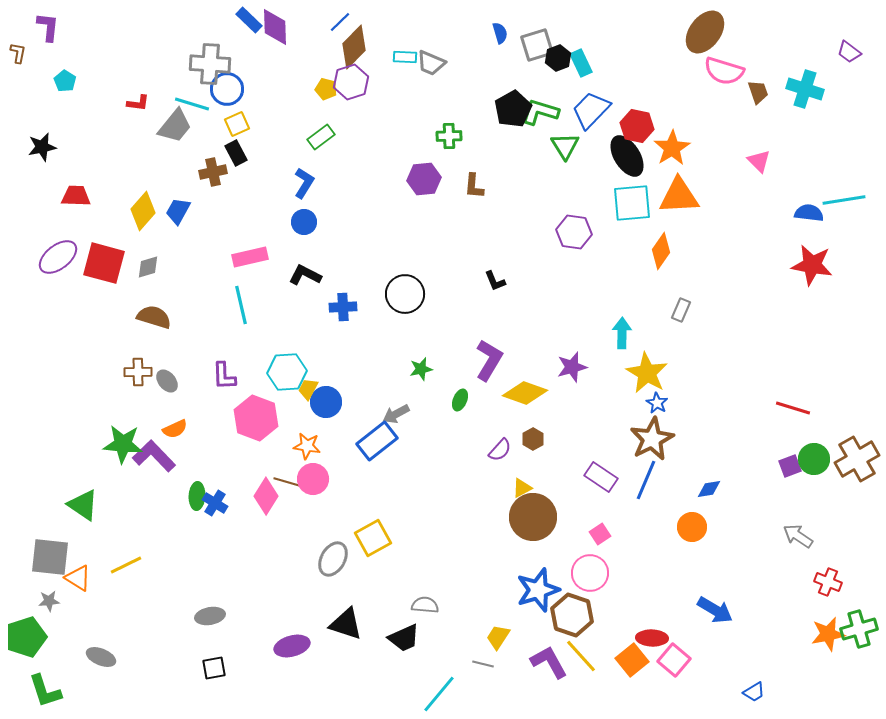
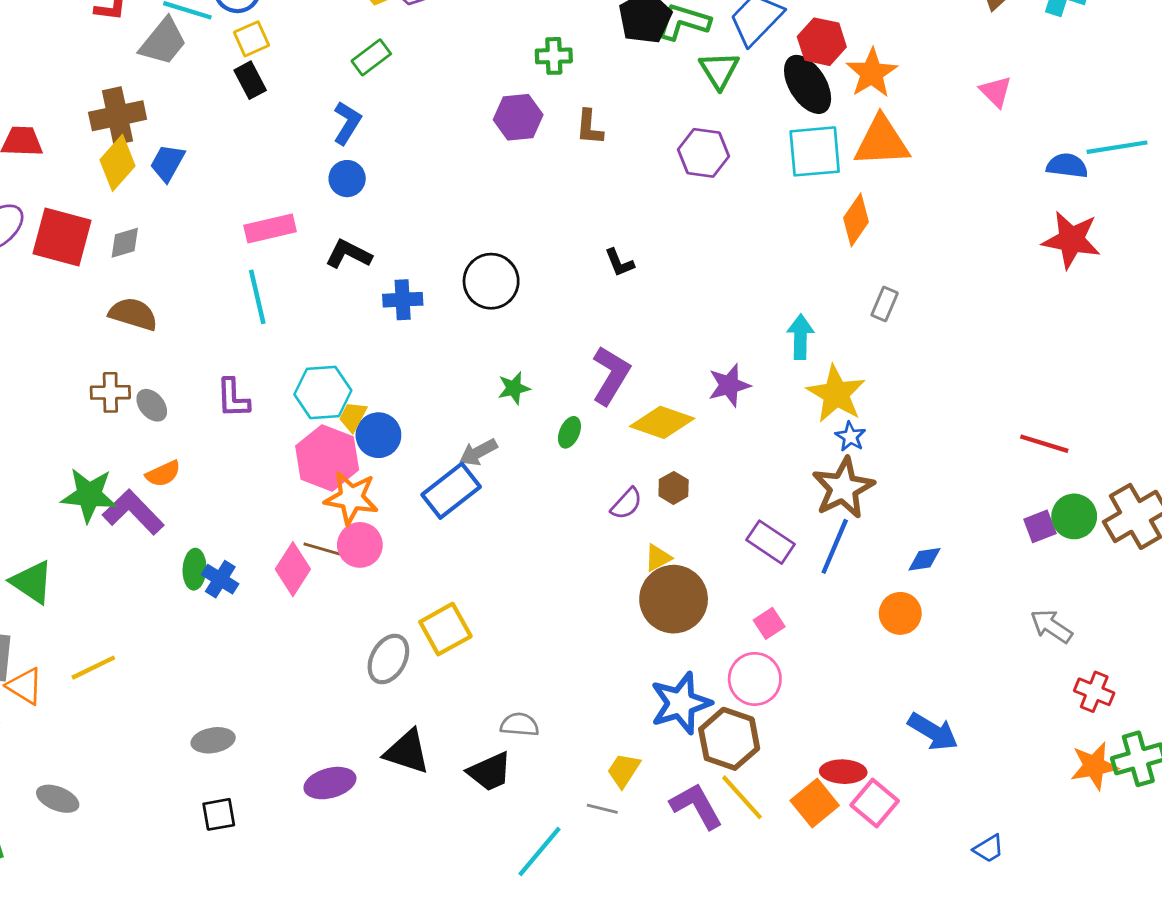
brown cross: (213, 172) -> (118, 116), moved, size x1.4
purple hexagon: (574, 232) -> (703, 153), moved
pink hexagon: (256, 418) -> (327, 458), moved
orange star: (307, 446) -> (351, 498), size x1.4

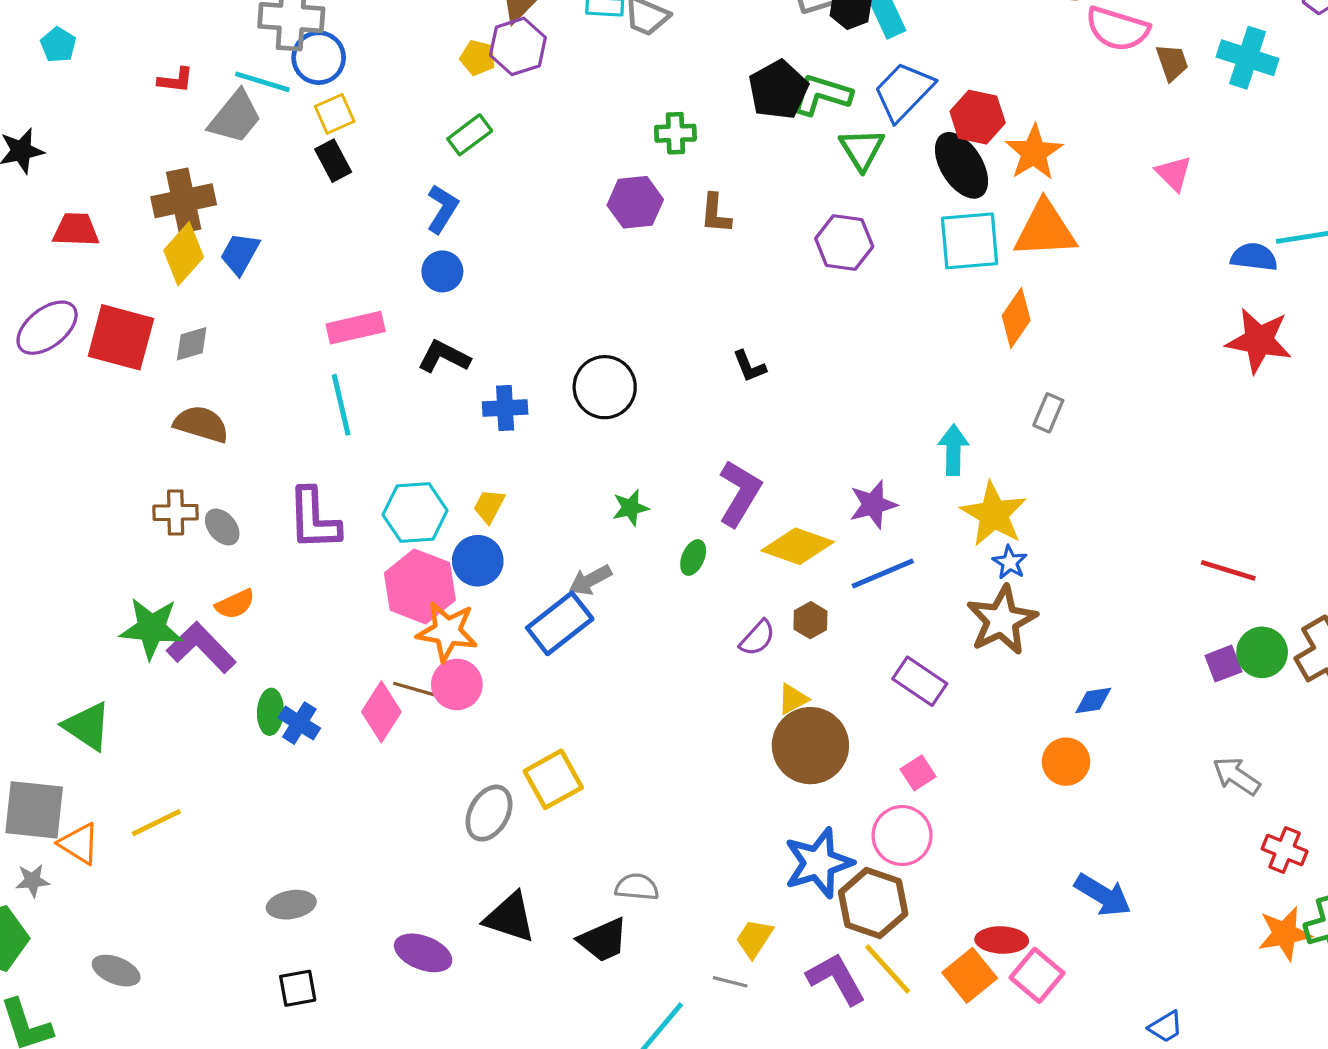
purple L-shape: (233, 398) -> (314, 519), size x1.4
yellow trapezoid: (353, 417) -> (489, 506), moved
blue line: (835, 546) -> (883, 574), moved, turned 44
purple ellipse: (330, 783) -> (423, 953), turned 36

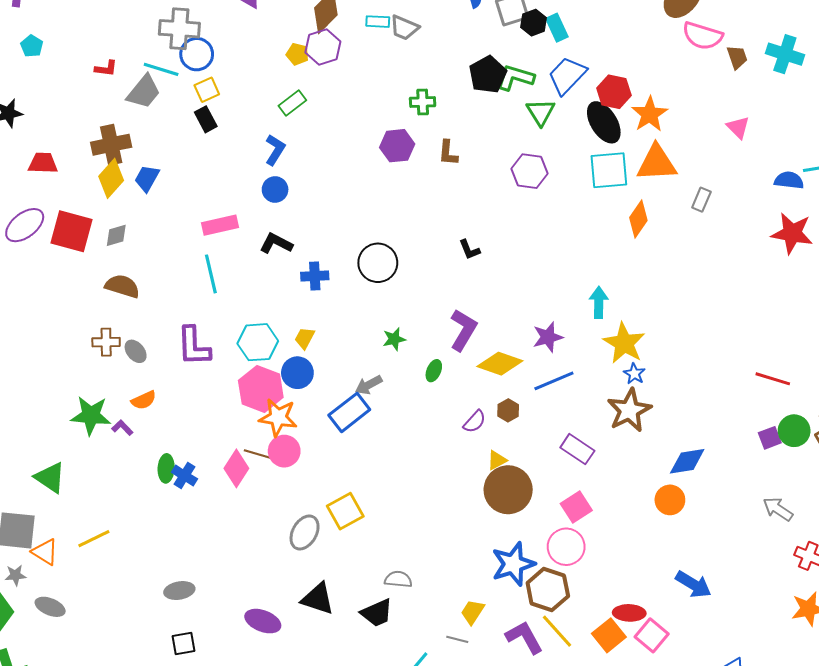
gray rectangle: (1048, 413) -> (701, 200), moved
purple L-shape: (201, 648) -> (122, 428), size x0.5
blue diamond: (1093, 701) -> (687, 461), size x1.5
pink square: (918, 773) -> (576, 507), size x1.4
gray ellipse: (116, 971) -> (50, 607), moved

